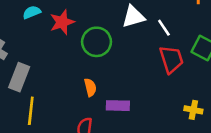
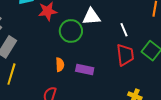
white triangle: (133, 17) -> (91, 17), moved
purple rectangle: (118, 106) -> (85, 69), moved

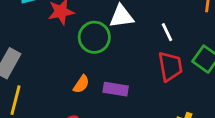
orange semicircle: (60, 65) -> (81, 84), turned 40

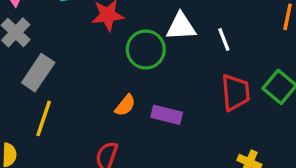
white line: (167, 32) -> (224, 40), moved

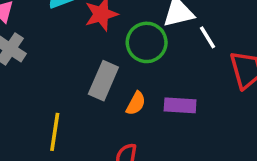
white line: (224, 40) -> (208, 37), moved
gray rectangle: (38, 73) -> (103, 81), moved

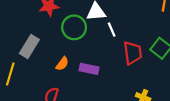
gray rectangle: (103, 81) -> (29, 47), moved

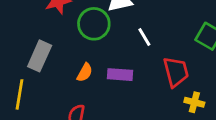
white line: (112, 30) -> (144, 37), moved
red trapezoid: (133, 53) -> (176, 72), moved

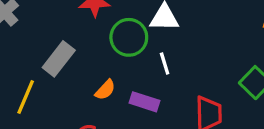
white line: (144, 37) -> (165, 64), moved

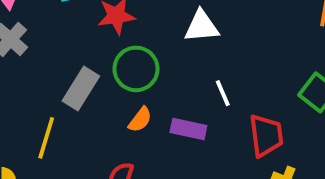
green circle: (129, 37) -> (136, 69), moved
white line: (165, 64) -> (223, 93), moved

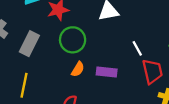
gray rectangle: (81, 88) -> (29, 44), moved
white line: (223, 93) -> (137, 48), moved

